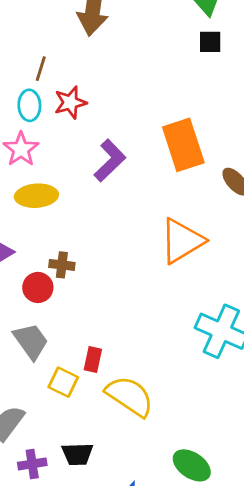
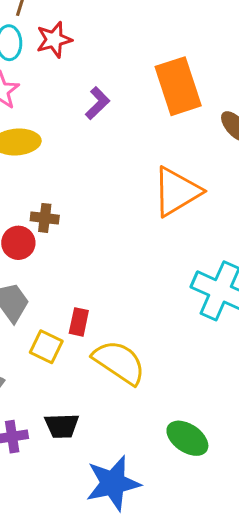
purple L-shape: (110, 160) -> (97, 103), size x0.7

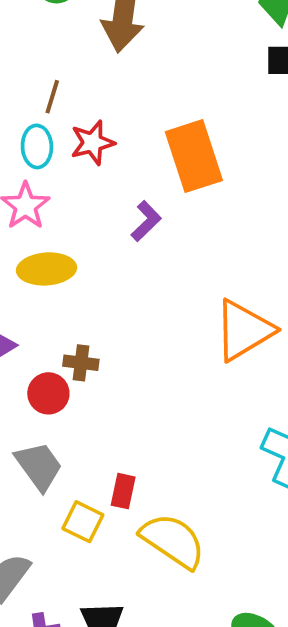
orange rectangle: (178, 86) -> (194, 156), moved

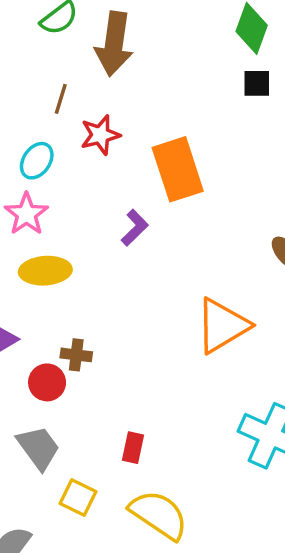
brown line: (52, 97) -> (61, 99), moved
red star: (92, 143) -> (100, 135), moved
cyan ellipse: (37, 146) -> (37, 161), turned 36
red rectangle: (123, 491) -> (133, 448), moved

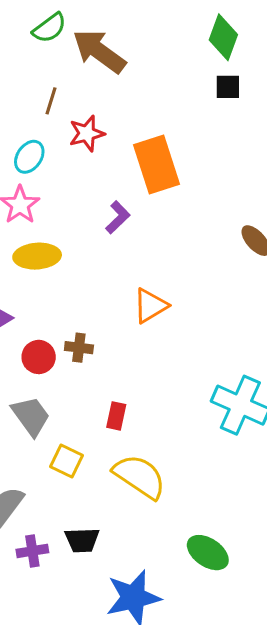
brown arrow: (114, 44) -> (99, 51), turned 118
orange triangle: (222, 326) -> (150, 306), moved, size x0.7
brown cross: (76, 355) -> (79, 348), moved

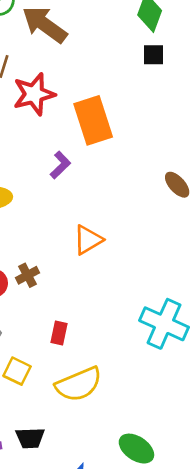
red star: (87, 133) -> (34, 94), size x1.4
brown cross: (79, 348) -> (28, 275), turned -35
yellow semicircle: (139, 476) -> (79, 384), turned 123

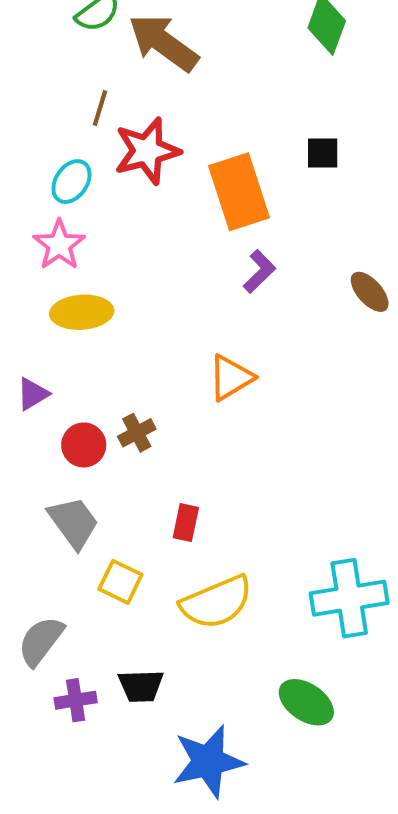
black square: (154, 55) -> (323, 153), moved
purple L-shape: (60, 165) -> (259, 271), moved
cyan cross: (164, 324) -> (349, 598), moved, turned -33

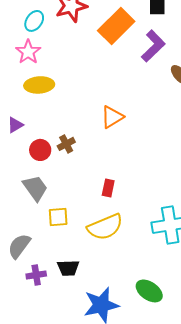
orange rectangle: (239, 192) -> (116, 26), turned 63
purple L-shape: (259, 271) -> (153, 46), moved, size x1.5
red rectangle: (186, 523) -> (108, 188), moved
yellow square: (120, 582) -> (58, 217), turned -30
green ellipse: (306, 702) -> (149, 291), moved

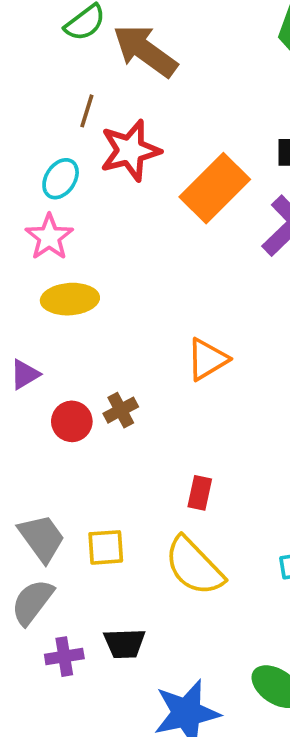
gray trapezoid: (35, 188) -> (42, 538), moved
yellow semicircle: (105, 227) -> (194, 566), turned 69

